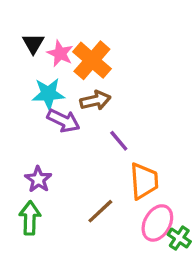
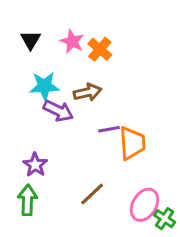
pink star: (60, 54) -> (72, 42), moved
orange cross: (92, 60) -> (100, 49), moved, size x0.7
purple line: (119, 141) -> (109, 129), turned -60
orange trapezoid: (144, 181) -> (132, 143), moved

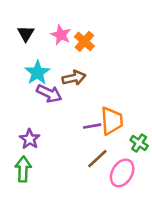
cyan star: (44, 86) -> (37, 73), turned -30
purple line: (109, 129) -> (92, 126), moved
brown line: (92, 194) -> (97, 159), moved
green cross: (165, 219) -> (139, 143), moved

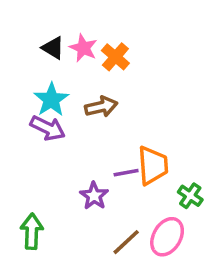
black triangle: (26, 34) -> (53, 48), moved, turned -30
purple arrow: (49, 93) -> (48, 128), moved
purple star: (30, 139) -> (94, 196), moved
brown line: (97, 159) -> (126, 242), moved

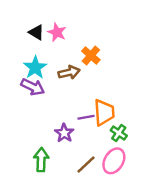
orange cross: (115, 57) -> (91, 55), moved
green cross: (190, 196) -> (119, 133), moved
green arrow: (32, 231) -> (41, 160), moved

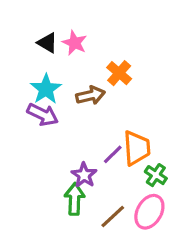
purple line: (86, 117) -> (113, 154), turned -35
green arrow: (41, 160) -> (75, 199), moved

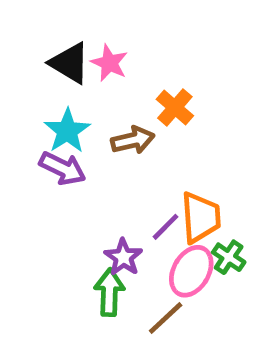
black triangle: (47, 43) -> (70, 63), size x1.4
pink ellipse: (149, 212) -> (191, 271), moved

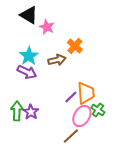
black triangle: (70, 63) -> (29, 15), moved
purple star: (123, 257) -> (31, 112), moved
green arrow: (109, 292) -> (17, 111), moved

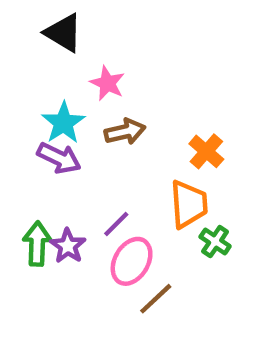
pink star: (47, 27) -> (107, 83), moved
orange cross: (75, 46) -> (206, 151), moved
purple line: (71, 97) -> (116, 224), moved
pink ellipse: (82, 116) -> (132, 261), moved

